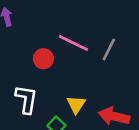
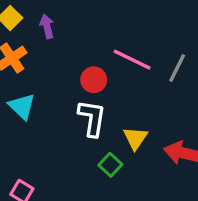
white L-shape: (26, 99) -> (92, 118), moved

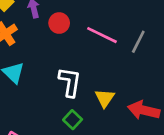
red circle: (94, 80) -> (59, 23), moved
green square: (110, 165) -> (73, 120), moved

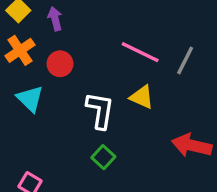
red circle: (59, 23) -> (60, 64), moved
yellow triangle: (105, 98) -> (142, 97), moved, turned -40

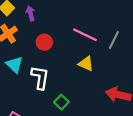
red circle: (60, 64) -> (44, 42), moved
white L-shape: (100, 110) -> (40, 77), moved

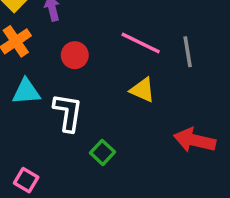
gray line: (114, 40) -> (188, 52), turned -36
cyan triangle: (14, 65) -> (26, 92), turned -48

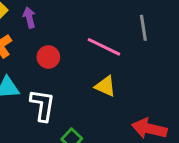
gray line: (188, 52) -> (143, 28), moved

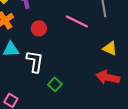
yellow triangle: (105, 86) -> (110, 48), moved

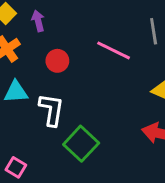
green square: (55, 84) -> (81, 144), size x1.6

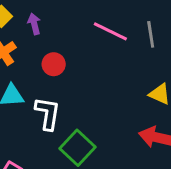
pink line: (114, 50) -> (110, 31), moved

